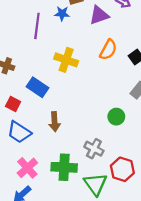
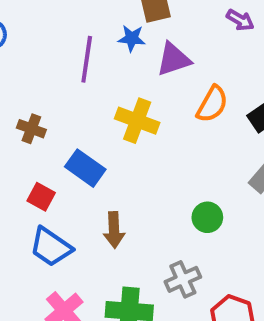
purple triangle: (99, 15) -> (174, 59), moved
green circle: (116, 117) -> (207, 217), moved
gray cross: (94, 149) -> (183, 279), turned 36

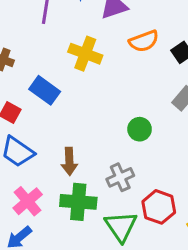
orange semicircle: (212, 104) -> (144, 41), turned 40
brown arrow: (114, 230) -> (69, 161), moved

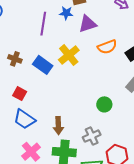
yellow cross: (85, 54) -> (69, 55), turned 30
blue rectangle: (45, 90) -> (43, 65), moved

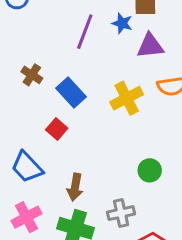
yellow cross: (69, 55) -> (127, 98), moved
red square: (20, 94) -> (57, 129), moved

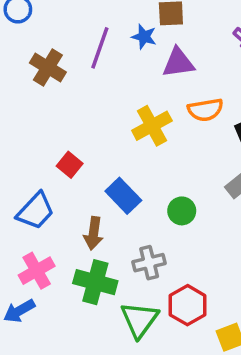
brown cross: (32, 75) -> (48, 68), moved, size x1.4
blue rectangle: (71, 93) -> (123, 196), moved
blue trapezoid: (27, 167) -> (36, 211), turned -92

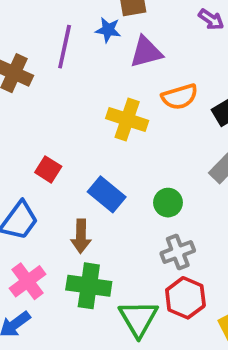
yellow cross: (152, 126) -> (127, 120), turned -36
gray cross: (149, 263) -> (178, 252), moved

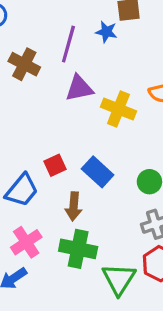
purple triangle: (146, 52) -> (79, 88), moved
red square: (48, 169) -> (55, 165), moved, turned 30

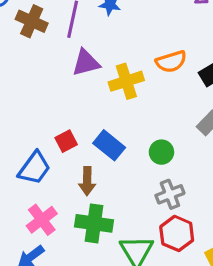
brown cross: (24, 64) -> (32, 21), moved
yellow cross: (118, 109) -> (126, 81), turned -36

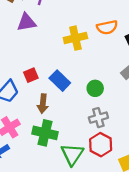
purple triangle: (86, 63) -> (26, 22), moved

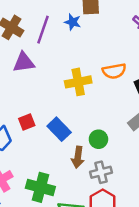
brown arrow: (43, 104) -> (78, 157), moved

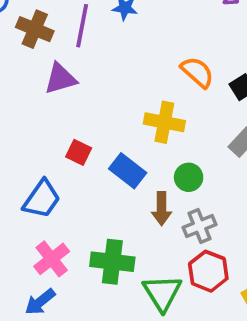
orange semicircle: (114, 71) -> (197, 72), turned -120
yellow cross: (78, 82) -> (164, 122), moved, turned 30
red square: (27, 122) -> (79, 152), moved, turned -35

